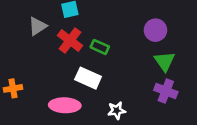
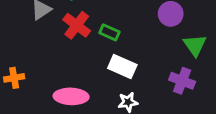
green triangle: (165, 61) -> (195, 45), moved
white rectangle: (88, 78) -> (122, 67), moved

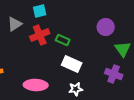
red cross: (77, 25) -> (40, 35), turned 30

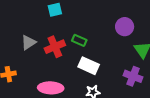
gray triangle: (15, 24) -> (28, 42), moved
red cross: (40, 35) -> (55, 47), moved

